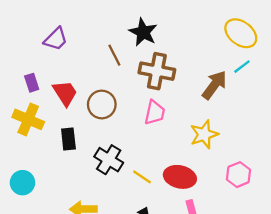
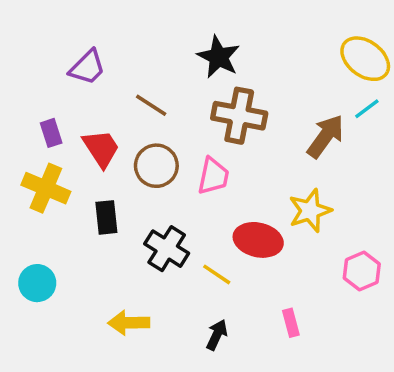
brown line: (114, 55) -> (151, 105), moved, turned -30
pink trapezoid: (155, 113) -> (213, 176), moved
red ellipse: (180, 177) -> (258, 240), moved

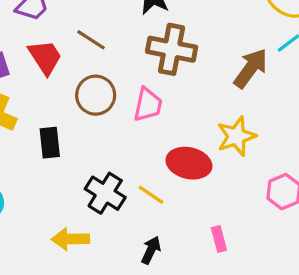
red trapezoid: (101, 148) -> (45, 57), moved
black cross: (167, 249) -> (105, 193), moved

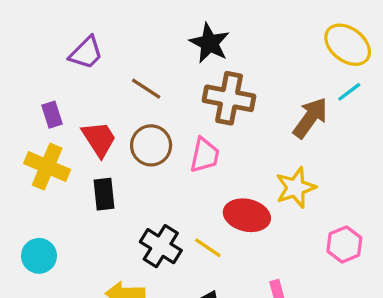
red trapezoid: (45, 57) -> (99, 139), moved

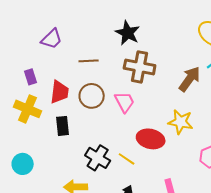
brown line: (146, 89) -> (89, 61), turned -36
red trapezoid: (99, 139) -> (60, 92), turned 40
pink trapezoid: (205, 155) -> (125, 102), turned -40
yellow star: (296, 188) -> (181, 122), turned 30

